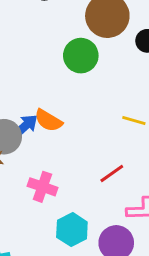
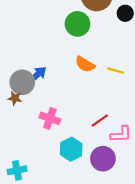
orange semicircle: (48, 120) -> (85, 64), moved
red line: (112, 174) -> (100, 120), moved

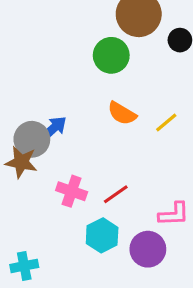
yellow line: (116, 71) -> (166, 122), turned -56
brown star: (15, 98) -> (21, 162), size x1.5
red line: (100, 120) -> (116, 194), moved

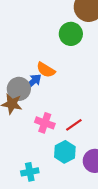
orange semicircle: (122, 113) -> (46, 70), moved
cyan cross: (24, 266) -> (30, 172), moved

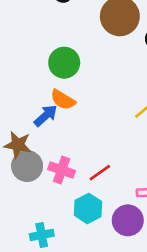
green circle: (71, 34) -> (64, 63), moved
gray circle: (19, 89) -> (27, 166), moved

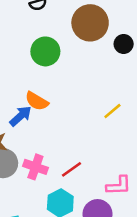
green circle: (64, 63) -> (45, 51), moved

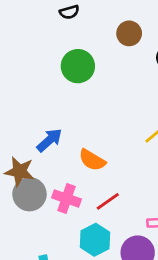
brown circle: (90, 23) -> (129, 33), size x0.6
orange semicircle: (37, 101) -> (92, 160), moved

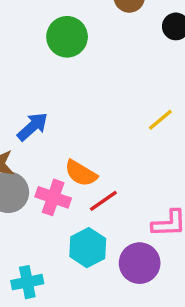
orange semicircle: (92, 160) -> (81, 173), moved

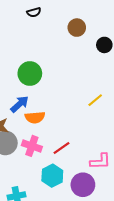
green circle: (67, 37) -> (30, 73), moved
orange semicircle: (81, 173) -> (35, 117), moved, turned -36

